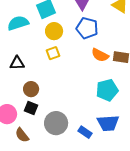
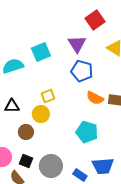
yellow circle: (54, 31) -> (41, 114), moved
cyan pentagon: (107, 90) -> (87, 132), moved, turned 30
black square: (31, 108) -> (26, 161), moved

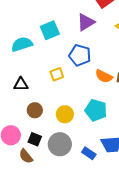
purple triangle: (77, 44) -> (86, 22), turned 30
blue pentagon: (82, 71) -> (80, 55), moved
yellow circle: (41, 114) -> (65, 114), moved

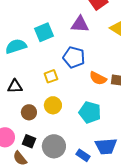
purple triangle: (86, 22) -> (80, 24), turned 36
yellow circle: (65, 114) -> (53, 105), moved

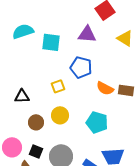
cyan square: (44, 32) -> (51, 42), turned 30
cyan semicircle: (16, 46) -> (23, 31), moved

